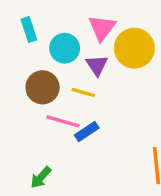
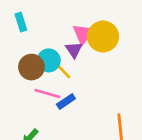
pink triangle: (102, 28) -> (83, 34), moved
cyan circle: (65, 48) -> (49, 60), moved
yellow line: (83, 92) -> (63, 71), turned 30

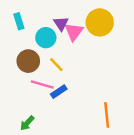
yellow circle: (103, 37) -> (100, 22), moved
purple triangle: (74, 50) -> (61, 24), moved
cyan circle: (49, 60) -> (46, 38), moved

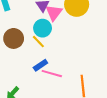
cyan circle: (46, 38) -> (43, 28), moved
pink line: (42, 84) -> (52, 74), moved

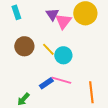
cyan circle: (43, 28) -> (63, 55), moved
blue rectangle: (40, 65) -> (46, 83), moved

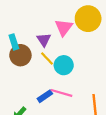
cyan rectangle: (16, 12) -> (14, 42), moved
purple triangle: (52, 14) -> (44, 40), moved

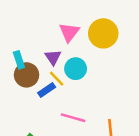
pink triangle: (64, 27) -> (69, 32), moved
cyan circle: (64, 65) -> (76, 69), moved
blue rectangle: (45, 96) -> (47, 90), moved

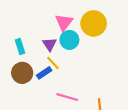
cyan circle: (76, 69) -> (69, 40), moved
brown circle: (27, 75) -> (22, 73), moved

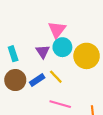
yellow circle: (94, 23) -> (87, 56), moved
yellow line: (53, 63) -> (56, 77), moved

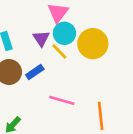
yellow line: (56, 77) -> (59, 51), moved

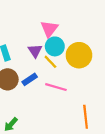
pink line: (62, 100) -> (56, 87), moved

